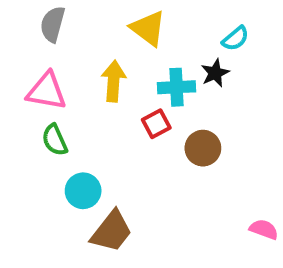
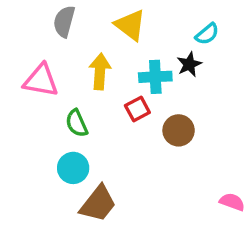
gray semicircle: (53, 24) -> (64, 21), moved
green semicircle: (55, 140) -> (77, 123), moved

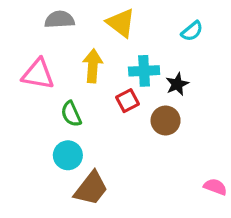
gray semicircle: (64, 21) -> (60, 19), turned 72
black star: (189, 64) -> (177, 84), moved

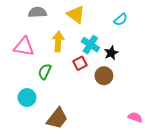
cyan cross: (144, 71) -> (90, 45), turned 36
green semicircle: (71, 114) -> (45, 72), turned 49
cyan circle: (68, 155) -> (27, 98), moved

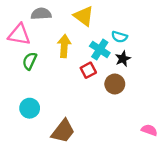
cyan semicircle: (121, 20) -> (119, 37), moved, turned 56
pink triangle: (24, 47) -> (19, 35), moved
green semicircle: (45, 72) -> (30, 61), moved

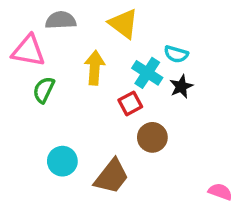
brown circle: (115, 84) -> (152, 137), moved
cyan circle: (30, 108) -> (62, 161), moved
brown trapezoid: (63, 131) -> (112, 176), moved

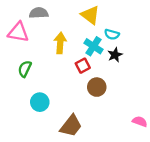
yellow triangle: (123, 24) -> (90, 15), moved
green semicircle: (44, 90) -> (25, 69), moved
brown trapezoid: (112, 176) -> (71, 126), moved

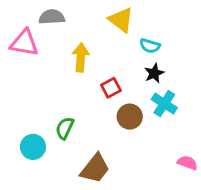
cyan cross: (94, 46) -> (164, 104), moved
green semicircle: (25, 69) -> (65, 128), moved
cyan circle: (40, 102) -> (33, 147), moved

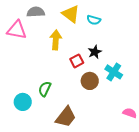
yellow triangle: (121, 20) -> (71, 14), moved
cyan semicircle: (150, 46) -> (94, 20), moved
black star: (154, 73) -> (95, 52), moved

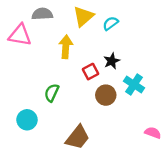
yellow triangle: (71, 14) -> (83, 16), turned 42
cyan semicircle: (94, 20) -> (110, 23), turned 128
green semicircle: (45, 89) -> (52, 93), moved

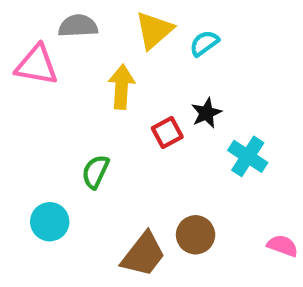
brown circle: (106, 95) -> (196, 235), moved

